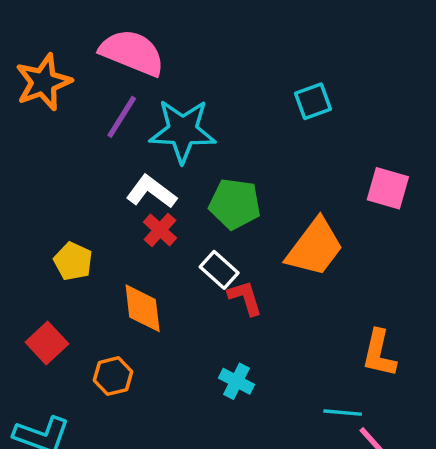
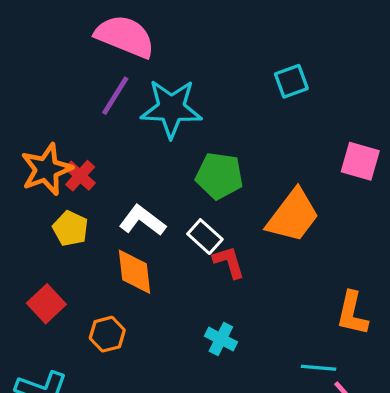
orange star: (43, 82) -> (46, 169), moved
white L-shape: (151, 192) -> (142, 221), moved
red cross: (160, 230) -> (80, 176), moved

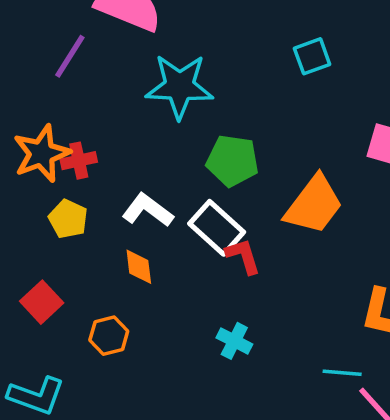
purple line: (115, 96) -> (70, 56), moved
red cross: (80, 176) -> (79, 161), turned 36
white rectangle: (205, 237) -> (217, 228), size x1.4
orange diamond: (134, 272) -> (139, 267), size x0.7

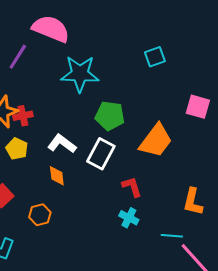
white rectangle: (217, 228) -> (101, 154), turned 76
red L-shape: (243, 256) -> (132, 187), moved
cyan cross: (234, 341) -> (129, 218), moved

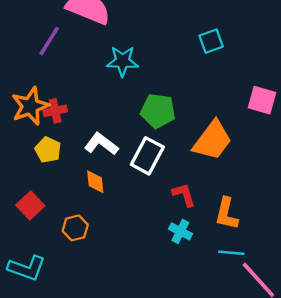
cyan star: (80, 74) -> (122, 61), size x0.7
orange L-shape: (193, 202) -> (227, 214), moved

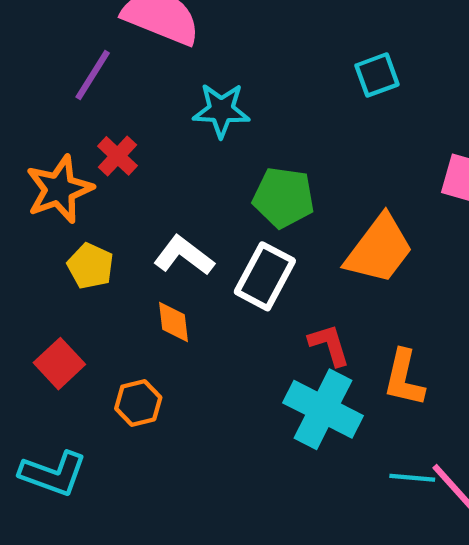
red cross: (55, 111) -> (117, 156), moved, turned -35
cyan cross: (180, 231) -> (323, 409), size x1.8
cyan line: (231, 253) -> (412, 478), moved

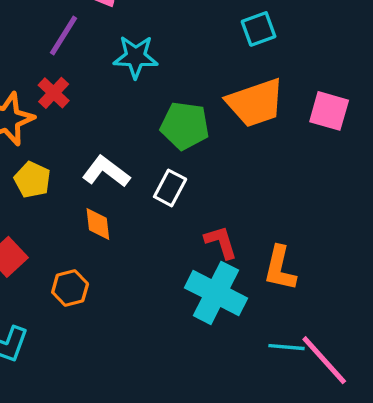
purple line: (93, 75) -> (63, 35), moved
orange trapezoid: (379, 249) -> (255, 103), moved, turned 34
white rectangle: (265, 276) -> (170, 188), size x0.7

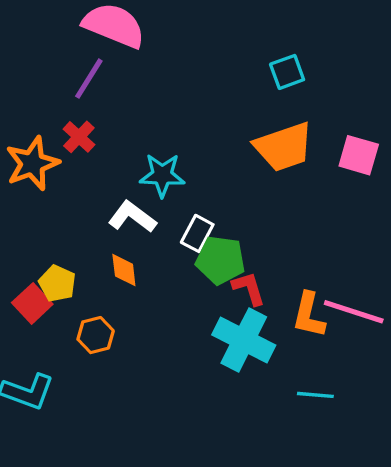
cyan star: (136, 57) -> (162, 175), moved
green pentagon: (185, 126) -> (220, 260), moved
yellow pentagon: (32, 180) -> (57, 283), moved
pink line: (324, 360) -> (354, 312), moved, turned -30

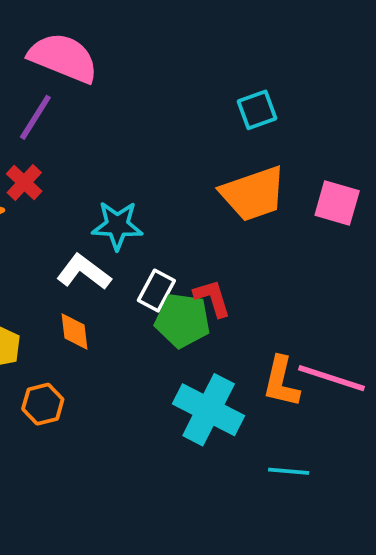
red L-shape: (249, 288) -> (212, 298), moved

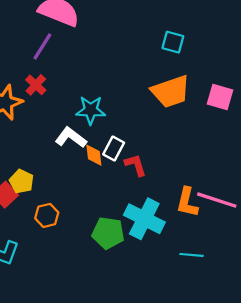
cyan square: (257, 110) -> (173, 42), turned 35
red L-shape: (212, 298) -> (136, 165), moved
green pentagon: (182, 320) -> (108, 233), moved
orange diamond: (74, 332) -> (94, 155), moved

